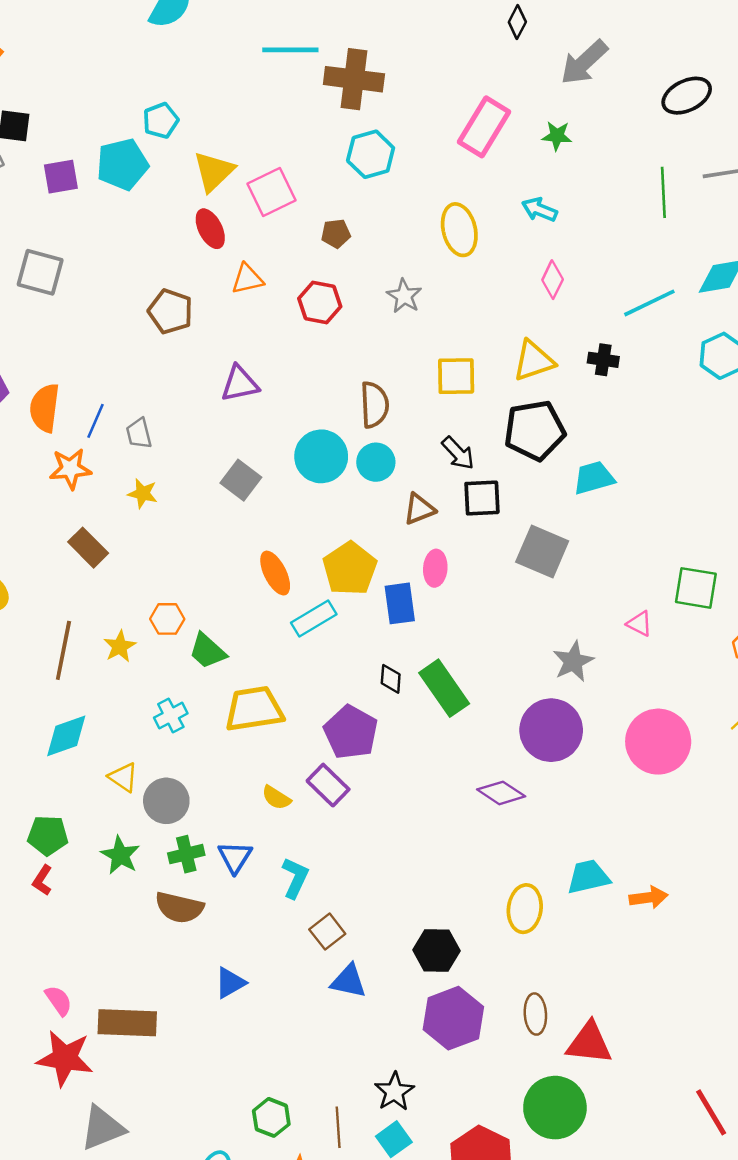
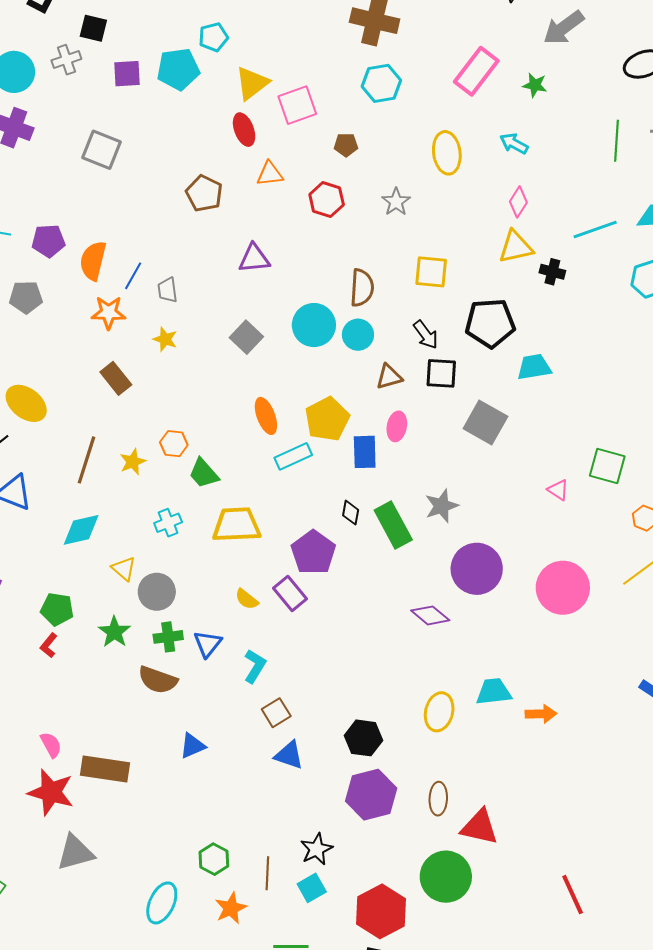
yellow triangle: (534, 361) -> (516, 247), moved
gray star: (573, 661) -> (442, 506), moved

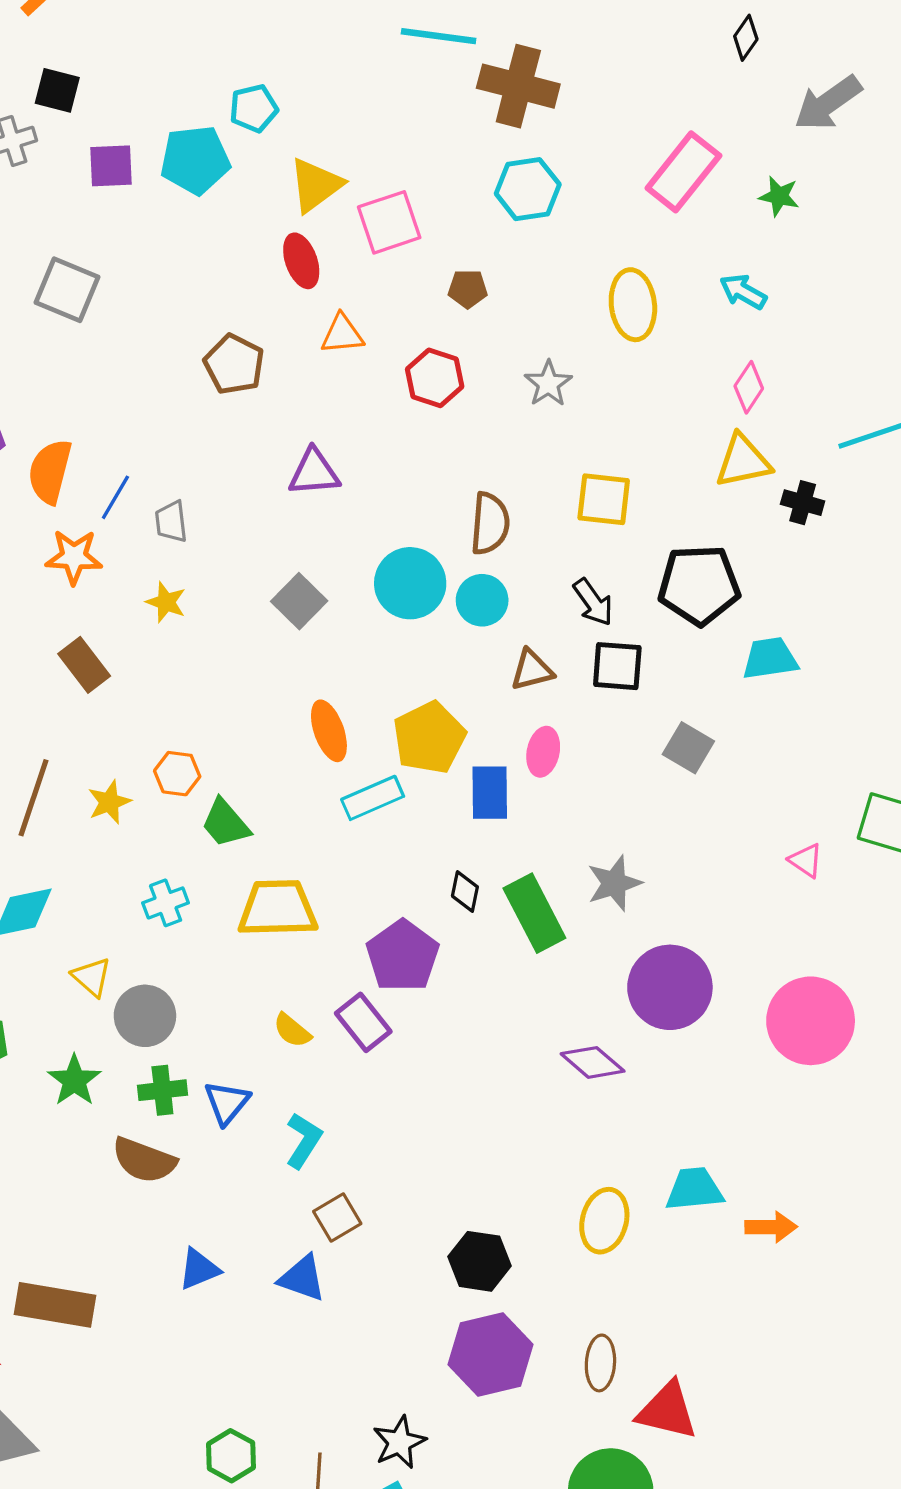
gray square: (485, 422) -> (688, 748), size x0.7
blue triangle: (289, 755) -> (302, 1278), moved

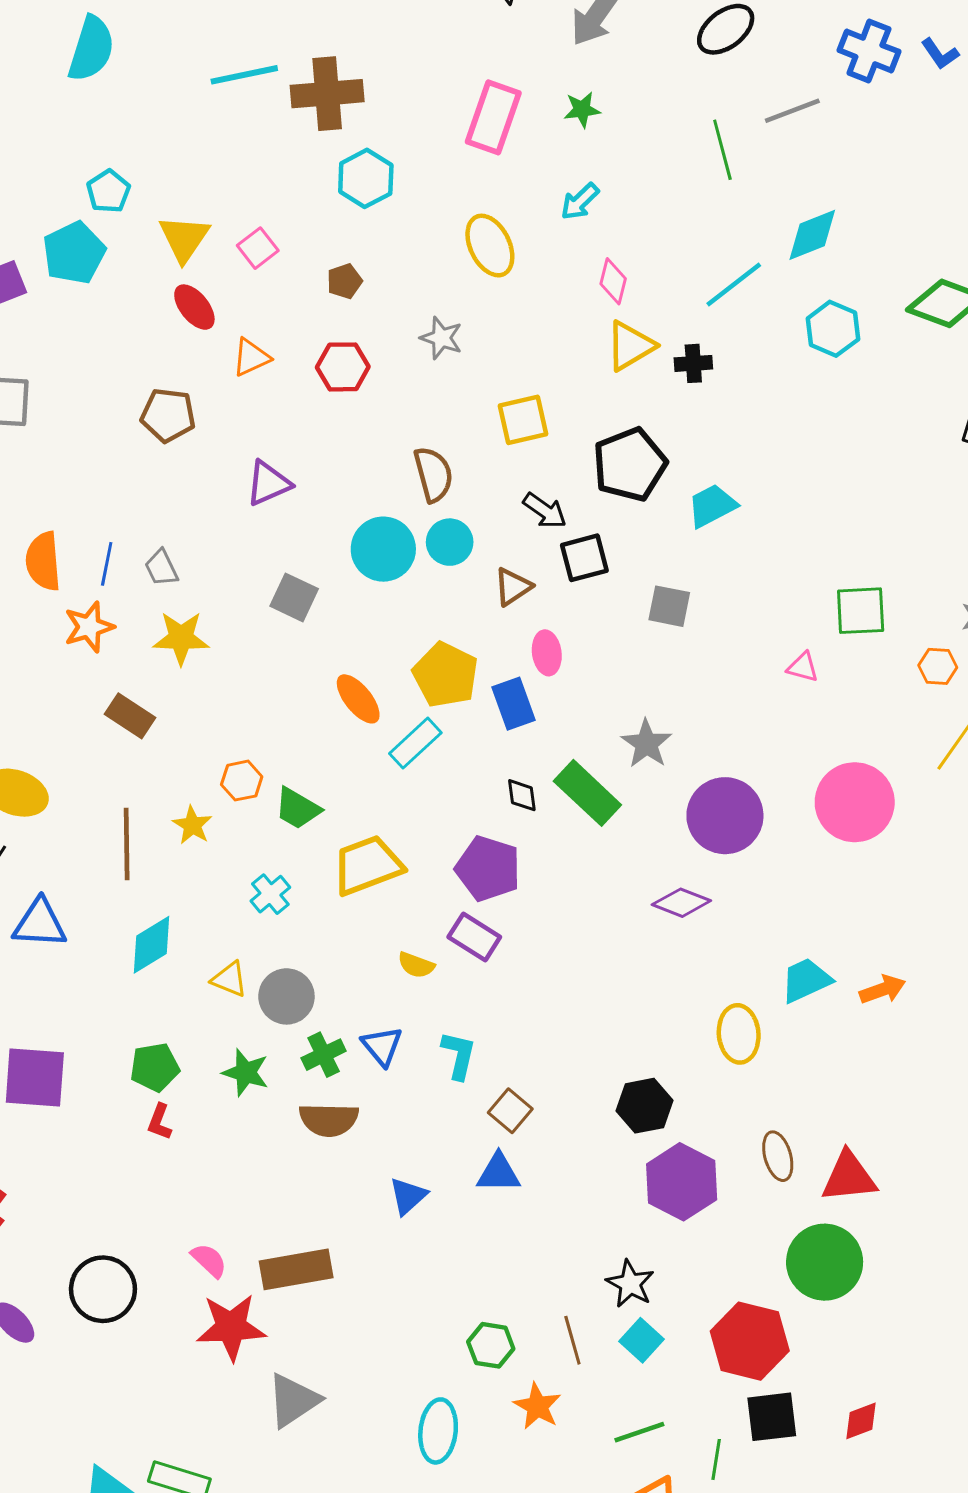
pink square: (389, 222) -> (258, 248), size x0.7
cyan arrow: (743, 292) -> (580, 201), turned -54
yellow star: (166, 602) -> (181, 638), size x1.5

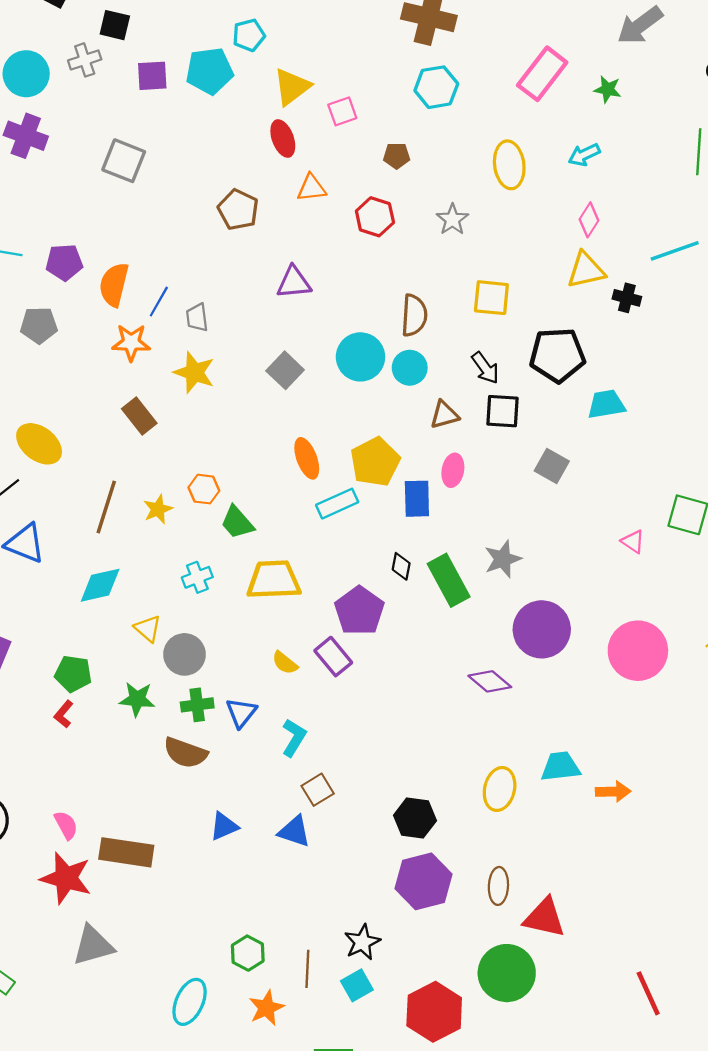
green star: (246, 1073) -> (137, 699), turned -30

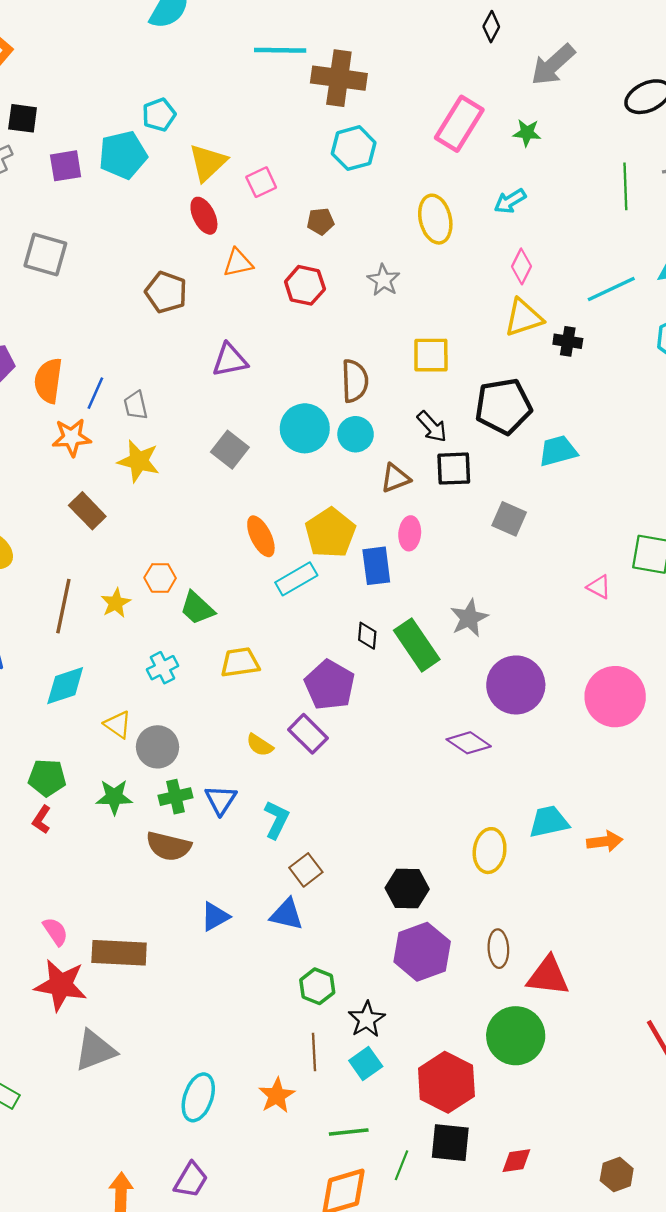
yellow trapezoid: (274, 580) -> (240, 662), size x0.7
green hexagon: (248, 953) -> (317, 986), moved

